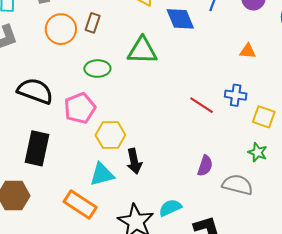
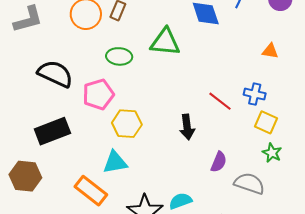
yellow square: (264, 117) -> (266, 122), moved
black rectangle: (37, 148) -> (52, 131), turned 52
black arrow: (134, 161) -> (187, 127), moved

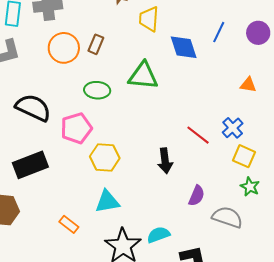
blue cross: (255, 94) -> (233, 128), turned 35
cyan triangle: (115, 162) -> (107, 202), moved
orange rectangle: (91, 191) -> (69, 224), size x0.6

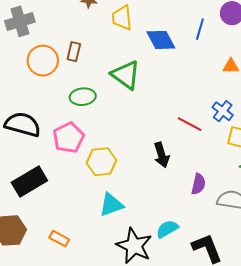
blue line: (219, 32) -> (200, 29), moved
green triangle: (143, 76) -> (126, 75), turned 40
orange rectangle: (69, 224) -> (59, 239), moved

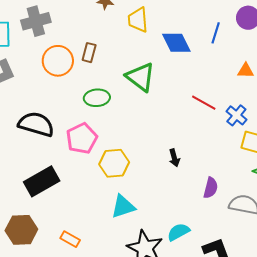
red line: (190, 124) -> (204, 103), moved
black arrow: (161, 155) -> (174, 158), size x0.7

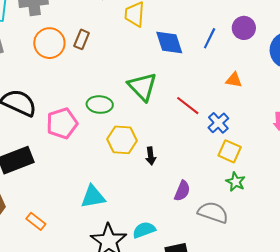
green triangle: (140, 77) -> (142, 87), moved
green ellipse: (97, 98) -> (100, 105), moved
yellow hexagon: (114, 163) -> (122, 140), moved

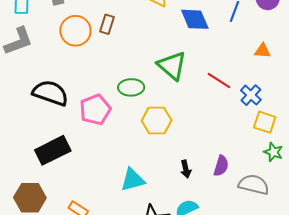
black arrow: (151, 156) -> (186, 169), moved

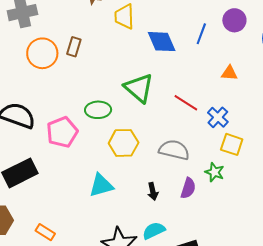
green star: (273, 152) -> (214, 172), moved
cyan triangle: (133, 180) -> (101, 185), moved
gray semicircle: (254, 185) -> (174, 150), moved

